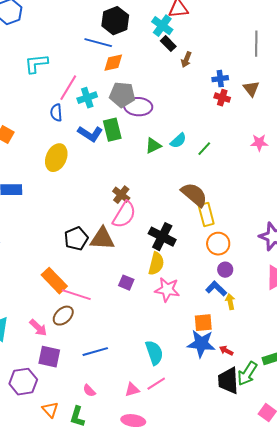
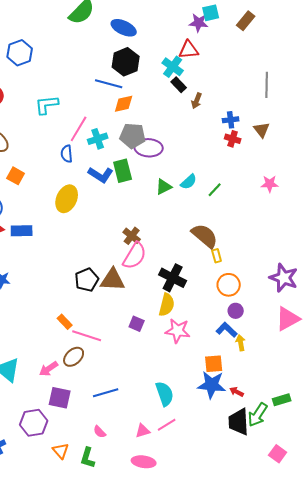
yellow rectangle: (206, 215) -> (217, 256), size x0.6
orange rectangle: (54, 281) -> (65, 322), size x0.6
pink arrow: (38, 328) -> (49, 369), turned 102

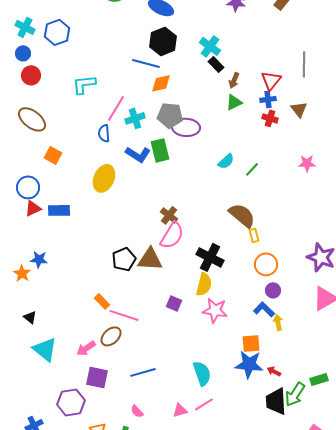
red triangle: (189, 50) -> (271, 80), moved, turned -45
green triangle: (164, 187) -> (234, 102), moved

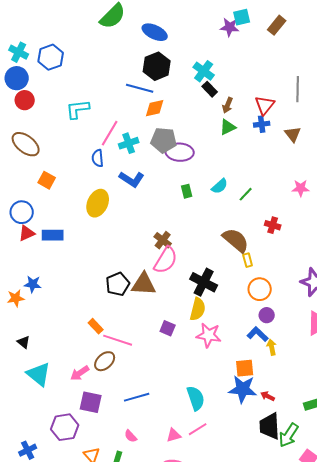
blue circle: (23, 53) -> (17, 78), size x1.5
red cross: (270, 118) -> (273, 225), moved
green rectangle: (160, 150) -> (187, 191), moved, size x0.6
orange star: (22, 273) -> (16, 298), turned 30
green arrow: (295, 394) -> (289, 435), moved

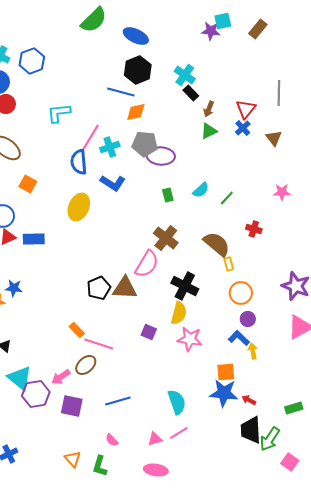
blue cross: (262, 124) -> (243, 128), turned -35
blue semicircle: (98, 158) -> (79, 162), size x1.4
brown cross: (163, 240) -> (166, 238), moved, size x1.4
purple hexagon: (65, 427) -> (36, 394), moved

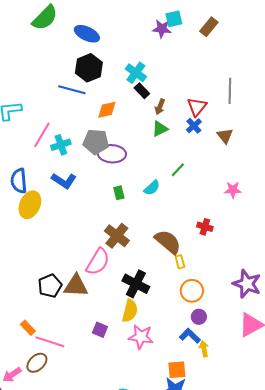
orange diamond: (136, 112) -> (107, 110), moved
blue semicircle: (79, 162) -> (19, 181), moved
green line: (227, 198) -> (178, 170), moved

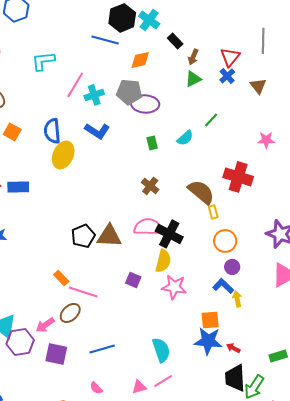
cyan cross: (136, 73) -> (149, 20), moved
red cross: (205, 227) -> (238, 177), size x1.8
brown cross: (117, 236) -> (150, 186), size x0.7
pink semicircle: (98, 262) -> (148, 227), moved, turned -120

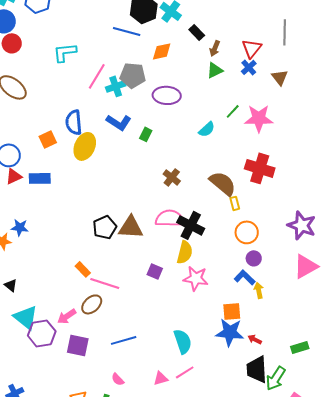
gray pentagon: (129, 92) -> (133, 75), moved
orange square: (12, 132) -> (48, 139), moved, turned 36
pink star: (266, 140) -> (259, 118), moved, size x1.6
green rectangle: (152, 143) -> (146, 134), moved, turned 40

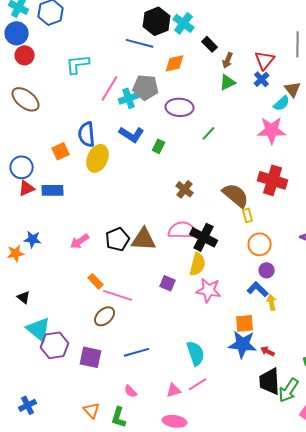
green line: (233, 111) -> (209, 133), moved
cyan semicircle: (207, 129) -> (282, 103), moved
pink arrow: (67, 316) -> (80, 241), moved

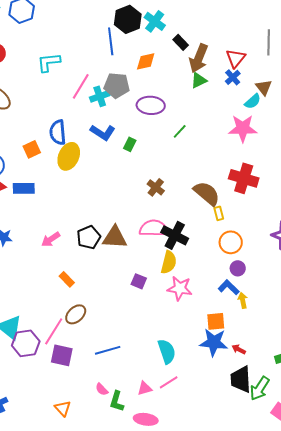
blue line: (140, 43) -> (111, 41), turned 68
brown arrow: (228, 60) -> (199, 58), size x1.8
pink line: (118, 295) -> (54, 331), moved, turned -76
green L-shape: (119, 417) -> (117, 401), moved

